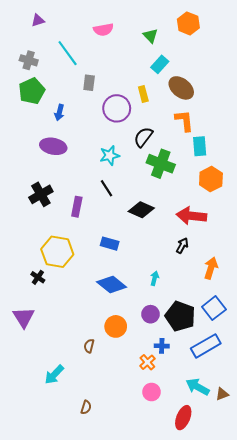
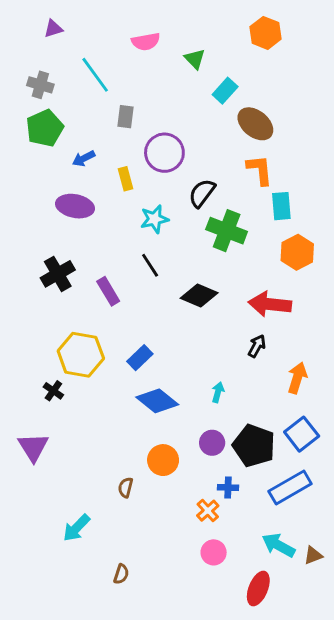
green triangle: (150, 36) -> (195, 59), moved
yellow rectangle: (143, 94) -> (126, 179), moved
blue arrow: (59, 112) -> (84, 158), turned 49
purple rectangle: (77, 207) -> (108, 291), turned -42
blue rectangle: (110, 244) -> (140, 358), moved, turned -60

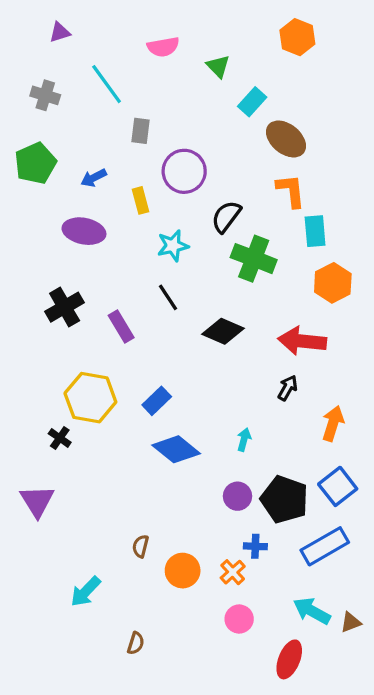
green pentagon: (45, 128) -> (35, 163), moved
orange circle: (163, 460) -> (183, 571), moved

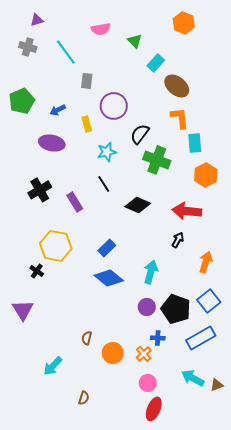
gray cross: (45, 95) -> (28, 47), moved
blue rectangle: (157, 401) -> (107, 248), moved
cyan arrow: (244, 440) -> (151, 272), size x1.6
red ellipse: (289, 659) -> (154, 409), moved

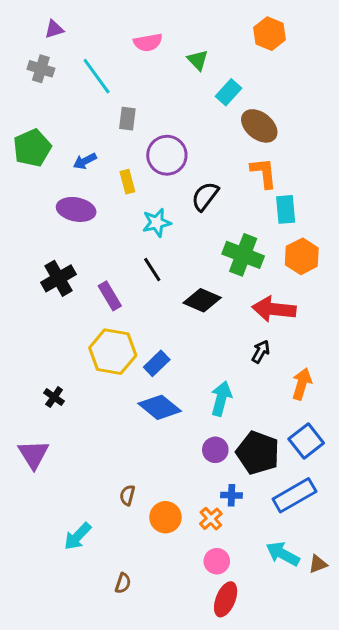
green cross: (157, 160) -> (243, 255), moved
yellow hexagon: (56, 246) -> (113, 352), moved

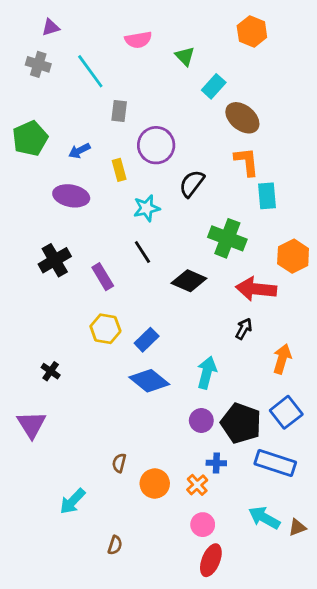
orange hexagon: (302, 256) -> (293, 256), moved
yellow hexagon: (113, 352) -> (105, 329), size x0.7
blue rectangle: (294, 495) -> (275, 463), turned 48

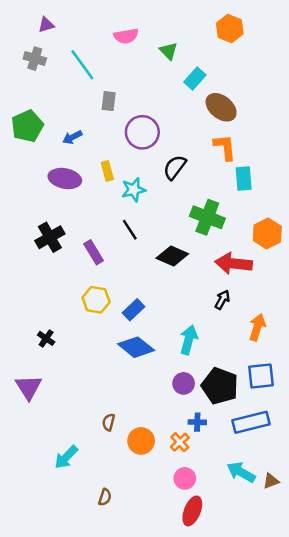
yellow rectangle: (119, 170) -> (107, 171), moved
blue square: (286, 412) -> (261, 376), turned 32
blue rectangle: (275, 463) -> (251, 422), turned -32

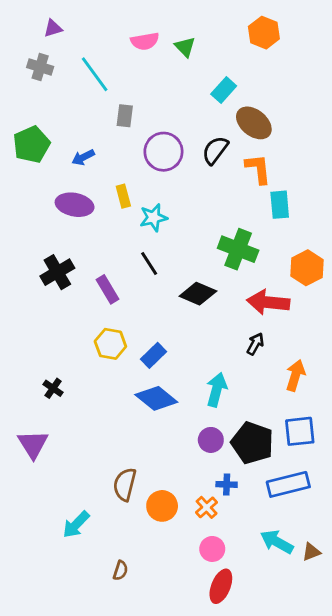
green triangle: (169, 51) -> (185, 47), moved
black semicircle: (175, 167) -> (215, 150), moved
brown semicircle: (109, 422) -> (125, 484), size x1.6

